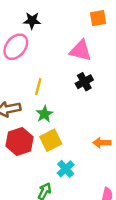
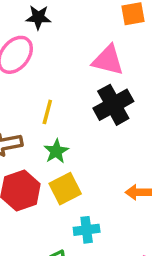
black cross: (84, 82) -> (113, 105), size x1.5
cyan cross: (66, 169) -> (87, 230), turned 35

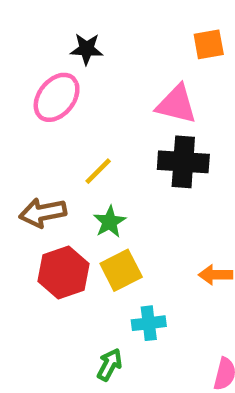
black cross: (113, 105) -> (183, 162), turned 33
yellow line: (47, 112) -> (98, 171), turned 30

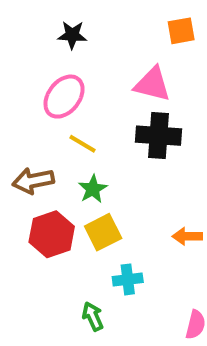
pink ellipse: (57, 97) -> (64, 97), moved
yellow line: (98, 171) -> (83, 144), turned 76
green arrow: (110, 365) -> (93, 316), turned -52

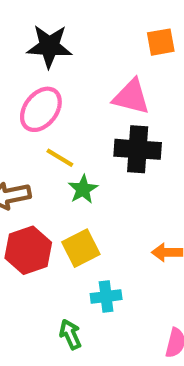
black star: (72, 35) -> (49, 46), size x1.5
green star: (93, 189) -> (83, 189), moved

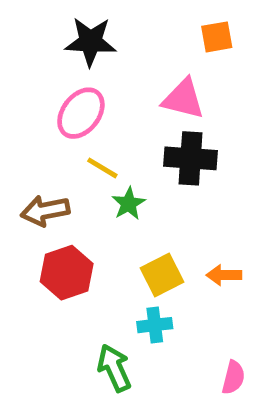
yellow square: (81, 248) -> (162, 275), moved
green arrow: (70, 334) -> (114, 368), size x1.4

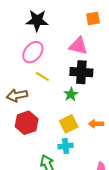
green star: (129, 204) -> (71, 94), moved

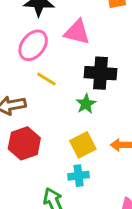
pink triangle: (78, 46) -> (77, 32), moved

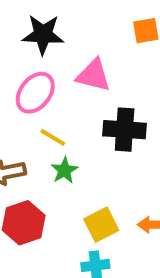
green star: (86, 104) -> (64, 170), moved

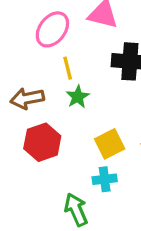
yellow line: (53, 137) -> (68, 68), turned 45

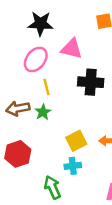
green star: (78, 97) -> (43, 112), moved
red hexagon: (42, 142) -> (18, 154), moved

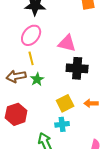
pink triangle: (72, 49) -> (67, 43), moved
black cross: (91, 82) -> (77, 68), moved
yellow line: (46, 87) -> (31, 58), moved

